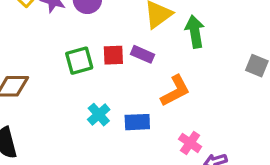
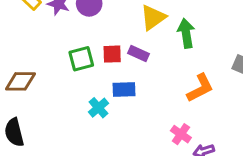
orange L-shape: (175, 91) -> (200, 88), moved
blue rectangle: (137, 122) -> (124, 90), moved

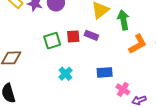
orange L-shape: (200, 88) -> (138, 44), moved
blue rectangle: (124, 90) -> (105, 72), moved

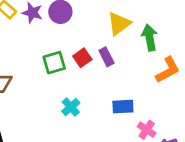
purple rectangle: (91, 35) -> (106, 57), turned 40
red square: (73, 36) -> (82, 58), turned -32

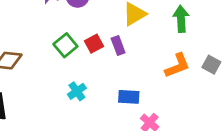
green arrow: (150, 38) -> (181, 19), moved
green square: (54, 63) -> (65, 45), turned -30

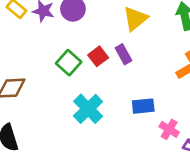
cyan cross: (77, 91) -> (88, 109), size x1.5

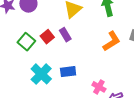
blue rectangle: (143, 106) -> (68, 72), moved

